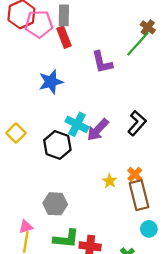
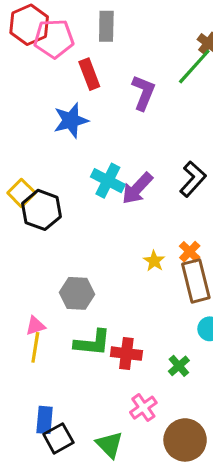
gray rectangle: (64, 15) -> (106, 26), moved
red rectangle: (64, 37) -> (89, 74), moved
purple L-shape: (102, 62) -> (143, 93), turned -145
black hexagon: (57, 145) -> (41, 210), moved

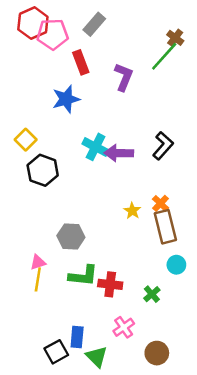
gray rectangle: (106, 26) -> (94, 24), turned 40
purple arrow: (137, 188) -> (119, 153), turned 48
yellow square: (21, 193) -> (26, 140), moved
blue rectangle: (45, 420) -> (77, 337), moved
brown circle: (185, 440) -> (157, 353), size x0.7

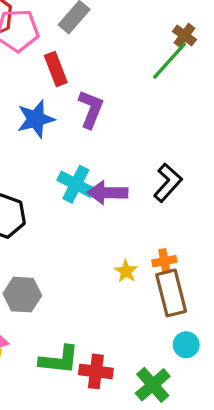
purple L-shape: (124, 77) -> (91, 109), moved
orange cross: (160, 203) -> (164, 261), turned 35
gray hexagon: (71, 237) -> (22, 295), moved
green cross: (152, 294) -> (153, 385), size x1.5

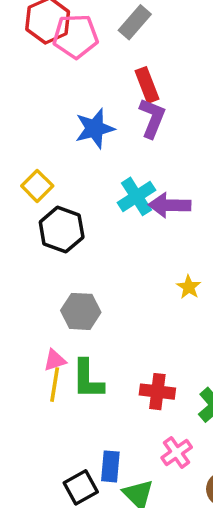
red rectangle: (56, 69) -> (147, 85), moved
cyan cross: (76, 184) -> (136, 196), turned 30
green L-shape: (59, 360) -> (88, 379), moved, turned 84

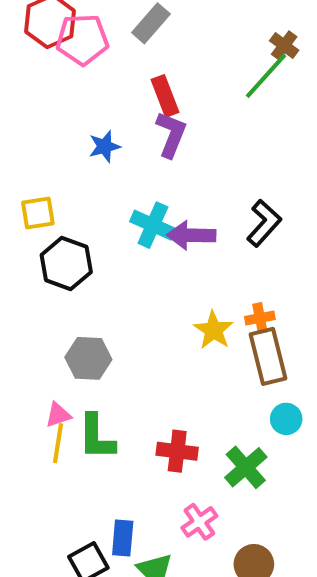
blue star: (95, 128) -> (105, 146), size x0.7
yellow square: (37, 186) -> (38, 213), turned 36
cyan cross: (136, 196) -> (153, 225), turned -33
yellow star: (189, 287) -> (214, 330), size x1.4

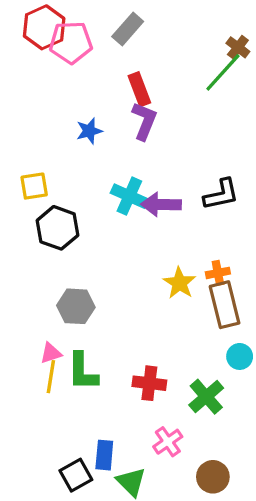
black L-shape: (264, 223) -> (221, 194), turned 36

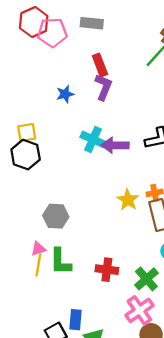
gray rectangle: (128, 29) -> (92, 23), turned 55
black hexagon: (57, 228) -> (26, 155), moved
pink cross: (168, 442) -> (139, 310), moved, size x1.4

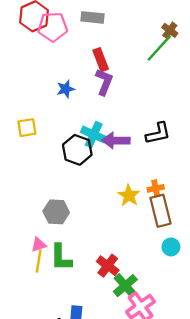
black hexagon: (26, 155) -> (77, 150), moved
red cross: (107, 270) -> (108, 266), turned 30
green cross: (146, 279) -> (125, 286), moved

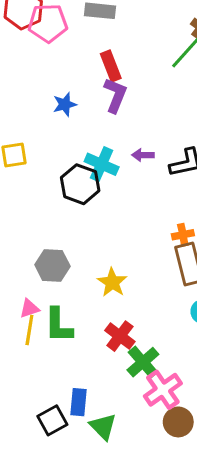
purple arrow: (116, 140) -> (143, 155), moved, size x0.6
yellow star: (129, 195) -> (112, 282), moved

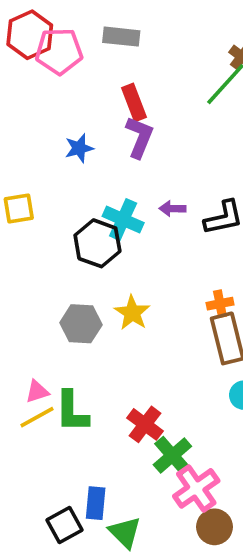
gray hexagon: (52, 265) -> (81, 324), moved
yellow star: (112, 282) -> (132, 313), moved
yellow line: (29, 330) -> (37, 417), turned 52

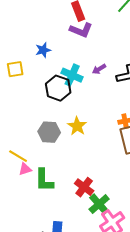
purple L-shape: (140, 137) -> (81, 30), turned 90
blue star: (79, 148) -> (43, 50), moved
purple arrow: (172, 209) -> (99, 69), turned -32
yellow line: (37, 417) -> (18, 156), moved, turned 60

